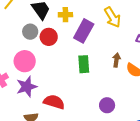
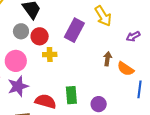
yellow cross: (65, 15) -> (50, 55), moved
green rectangle: (84, 64) -> (71, 95), moved

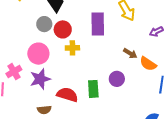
purple rectangle: (74, 30) -> (98, 24), turned -30
brown arrow: (108, 59) -> (130, 53), turned 112
purple circle: (99, 104) -> (117, 79), moved

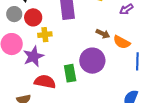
purple star: (40, 79) -> (33, 56), moved
purple circle: (117, 79) -> (92, 61), size x1.6

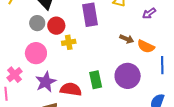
purple star: (33, 56) -> (46, 82), moved
purple circle: (92, 61) -> (128, 76), moved

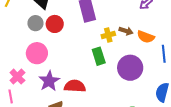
yellow cross: (69, 42) -> (108, 35), moved
green rectangle: (96, 80) -> (99, 56), moved

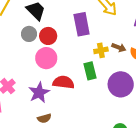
pink circle: (37, 53) -> (46, 58), moved
red semicircle: (75, 86) -> (63, 82), moved

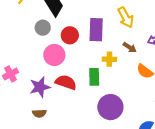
red circle: (48, 36) -> (70, 35), moved
brown arrow: (119, 47) -> (130, 47), moved
purple circle: (121, 84) -> (110, 107), moved

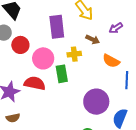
red circle: (70, 35) -> (20, 45), moved
pink circle: (54, 55) -> (43, 58), moved
purple circle: (110, 107) -> (96, 102), moved

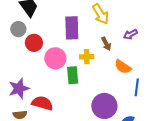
brown arrow: (93, 39) -> (106, 44), turned 32
red semicircle: (35, 83) -> (42, 103), moved

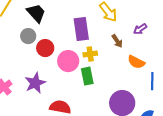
yellow cross: (87, 57) -> (90, 54), moved
purple star: (19, 88) -> (35, 83), moved

